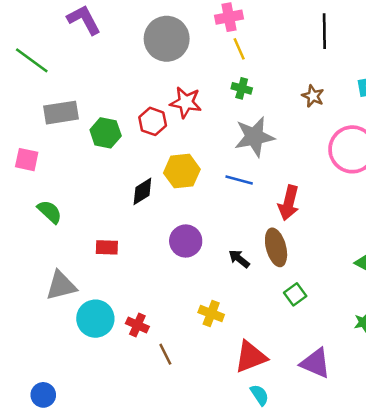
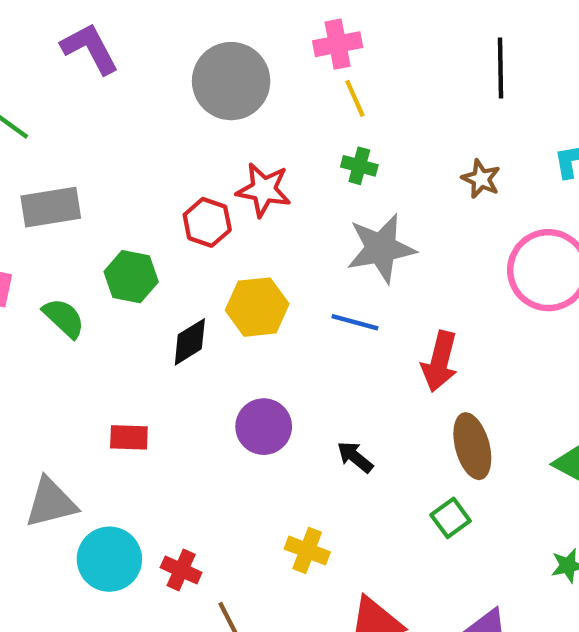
green hexagon: (106, 133) -> (131, 277), moved
green semicircle: (50, 212) -> (64, 318), moved
brown ellipse: (276, 247) -> (472, 446), moved

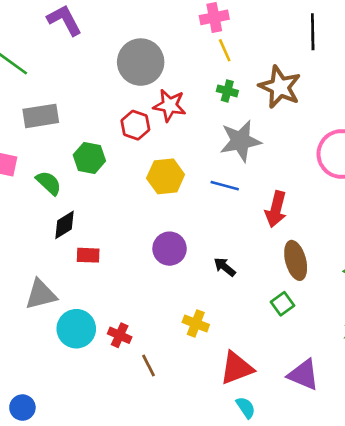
gray circle: (231, 81) -> (141, 62), moved
brown star: (481, 179) -> (280, 87), moved, size x1.8
black diamond: (190, 342) -> (64, 225), moved

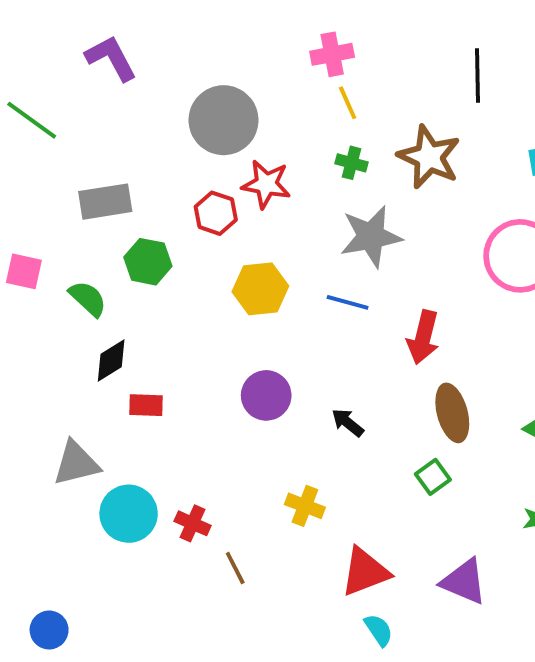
gray rectangle: (41, 116) -> (105, 202), moved

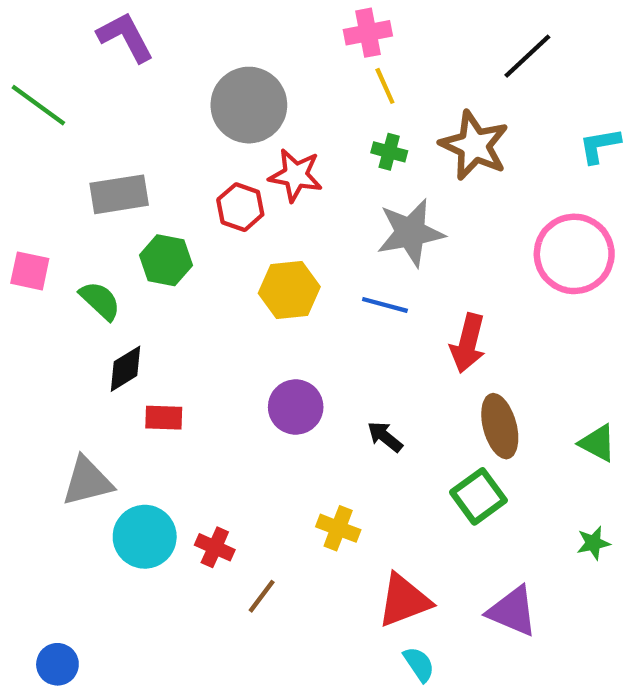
black line: (477, 76) -> (527, 56), turned 48
green square: (433, 477) -> (478, 496), size x1.4
brown line: (235, 568) -> (262, 596), turned 64

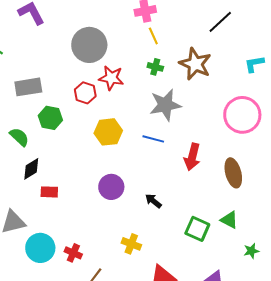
brown ellipse: (500, 426) -> (233, 173), moved
green triangle: (598, 443) -> (229, 220), moved
green square: (478, 496) -> (197, 229), turned -30

